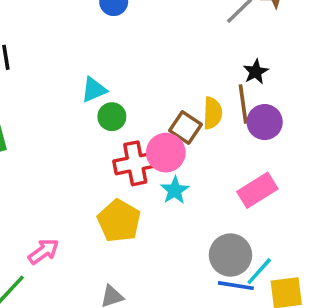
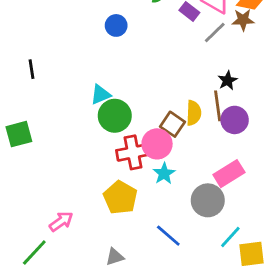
green circle: (112, 117) -> (115, 116), size x1.5
gray circle: (230, 255) -> (208, 200), moved
blue line: (236, 286) -> (168, 236), moved, turned 32

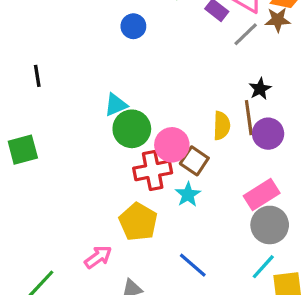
brown square: (173, 124) -> (194, 161), moved
pink circle: (157, 144) -> (172, 145), moved
gray circle: (208, 200) -> (270, 225), moved
pink arrow: (61, 221) -> (98, 257), moved

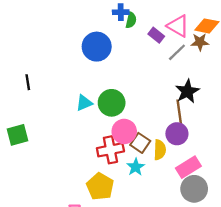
blue circle: (133, 26) -> (97, 47), size x1.6
black star: (260, 89) -> (187, 91), size x1.5
yellow semicircle: (222, 126) -> (160, 150), moved
green circle: (132, 129) -> (112, 103), moved
purple circle: (268, 134) -> (177, 134), moved

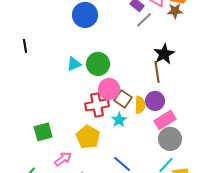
gray line: (177, 52) -> (144, 20), moved
purple circle: (177, 134) -> (155, 101), moved
green square: (18, 135) -> (43, 132), moved

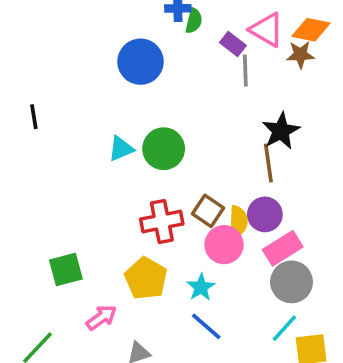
gray line: (144, 20) -> (245, 71), turned -48
pink circle: (109, 89) -> (224, 245), moved
cyan star: (119, 120) -> (201, 287), moved

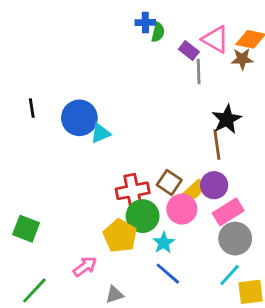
blue circle: (141, 62) -> (79, 118), moved
green circle: (164, 149) -> (143, 216), moved
yellow semicircle: (238, 222) -> (193, 191), turned 45
green square: (66, 270) -> (26, 229), moved, turned 36

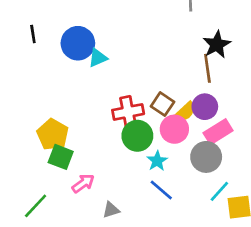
green square: (26, 229) -> (61, 157), moved
yellow pentagon: (120, 236) -> (53, 134), moved
gray circle: (235, 239) -> (206, 157), moved

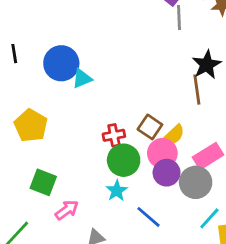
purple circle: (205, 107) -> (167, 173), moved
red cross: (128, 112) -> (114, 135), size x0.7
yellow pentagon: (53, 134) -> (31, 126), moved
cyan star: (157, 161) -> (117, 191), moved

